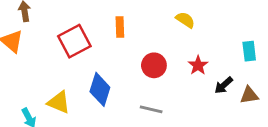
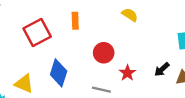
red star: (198, 65) -> (127, 73), moved

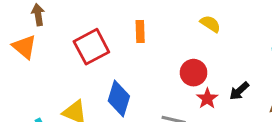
red circle: (104, 53) -> (194, 73), moved
black arrow: (162, 69) -> (239, 91), moved

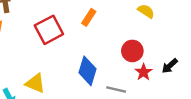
orange rectangle: (140, 31) -> (89, 17), turned 35
blue diamond: (119, 99) -> (88, 71), moved

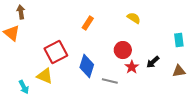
red square: (49, 30) -> (56, 52), moved

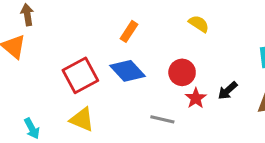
blue diamond: (87, 66) -> (127, 71), moved, turned -60
yellow triangle: (45, 76) -> (82, 119), moved

